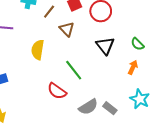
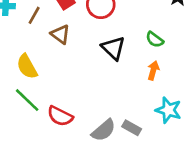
yellow semicircle: (38, 50) -> (27, 67), turned -30
green line: (74, 70) -> (27, 100), moved

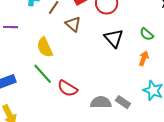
gray semicircle: (104, 130) -> (101, 102), turned -144

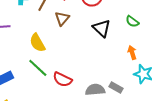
brown triangle: (73, 24) -> (62, 18), turned 35
orange arrow: (144, 58) -> (132, 53), moved, turned -32

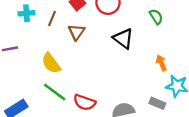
green semicircle: (132, 21) -> (156, 17), moved, turned -152
gray rectangle: (116, 87) -> (157, 103), moved

